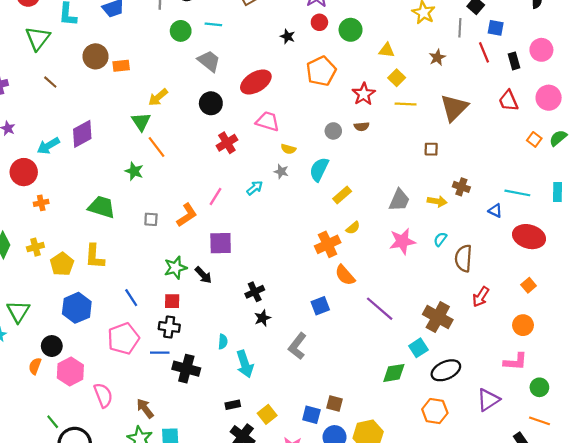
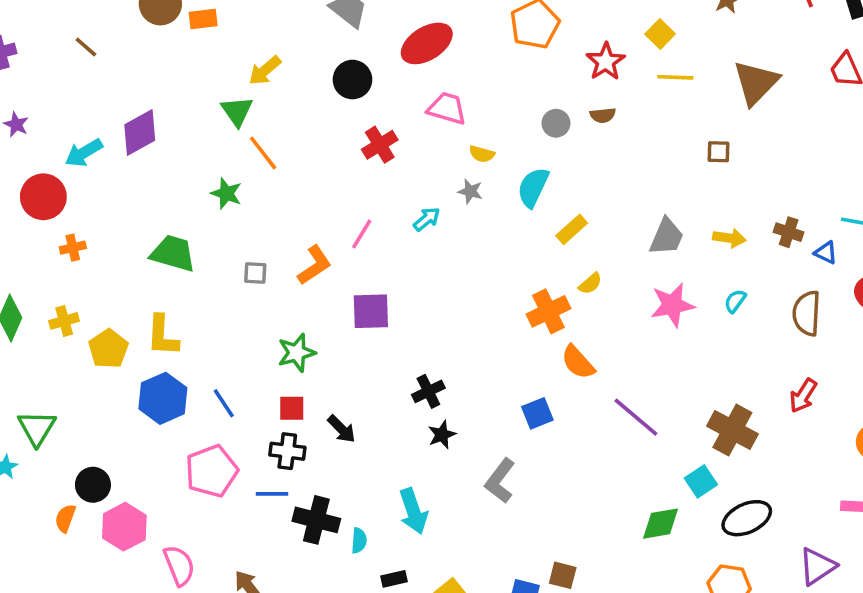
brown cross: (461, 187) -> (789, 232), moved
brown semicircle: (463, 258) -> (807, 313), moved
black arrow: (203, 275) -> (342, 429), moved
blue hexagon: (77, 308) -> (163, 398), moved
cyan semicircle: (223, 342) -> (359, 541), moved

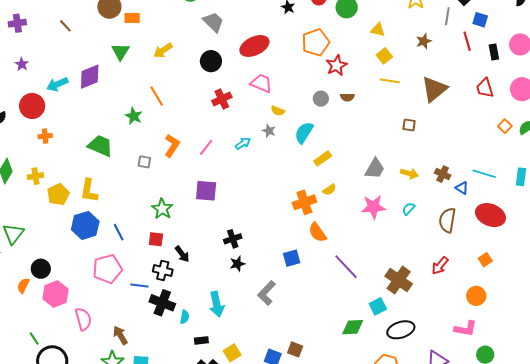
red star: (606, 62) -> (337, 65), moved
green triangle: (237, 111) -> (120, 52), moved
orange L-shape: (315, 265) -> (172, 146), moved, turned -30
green star: (297, 353) -> (162, 209), turned -30
black cross: (287, 451) -> (163, 271), moved

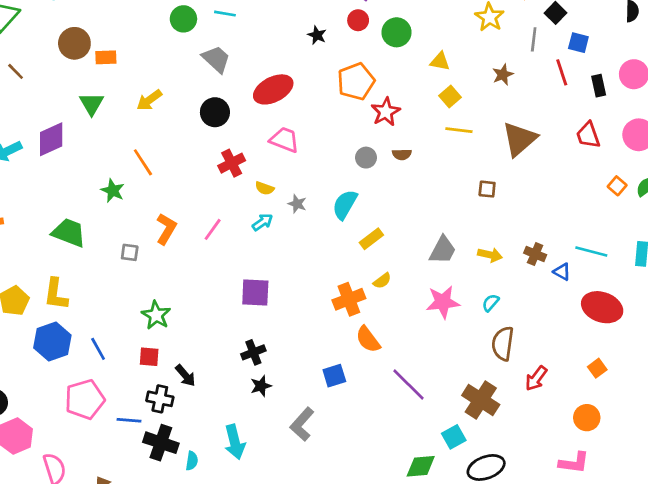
yellow semicircle: (278, 111) -> (265, 188), moved
purple square: (206, 191) -> (255, 292), moved
brown semicircle: (447, 220) -> (503, 344), moved

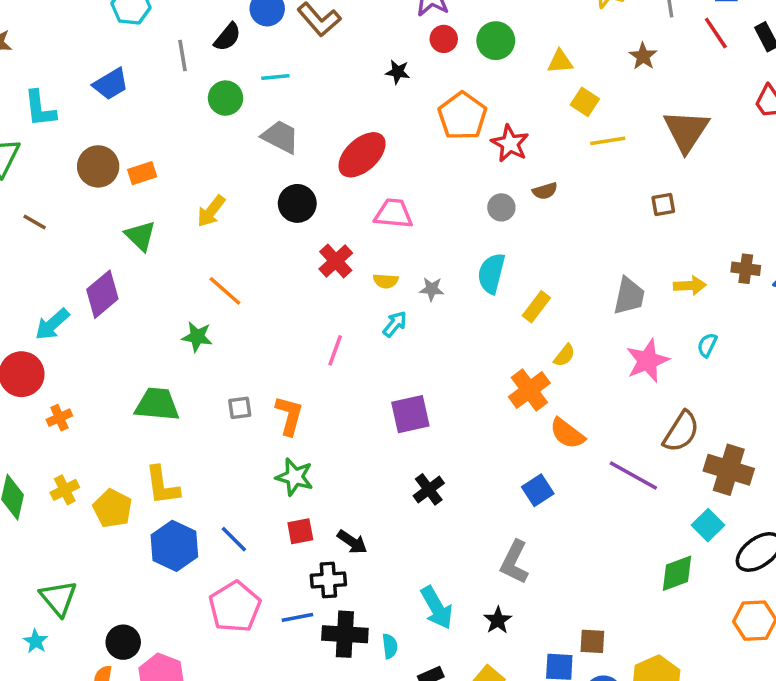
orange L-shape: (166, 229) -> (289, 415), moved
brown semicircle: (503, 344) -> (681, 432), moved, turned -140
black star: (261, 386) -> (498, 620), moved

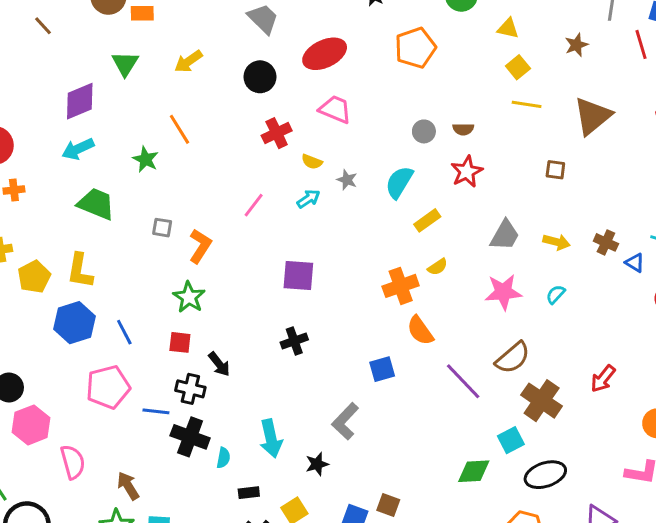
red star: (510, 143) -> (467, 172), moved
cyan arrow: (52, 324) -> (78, 149), moved

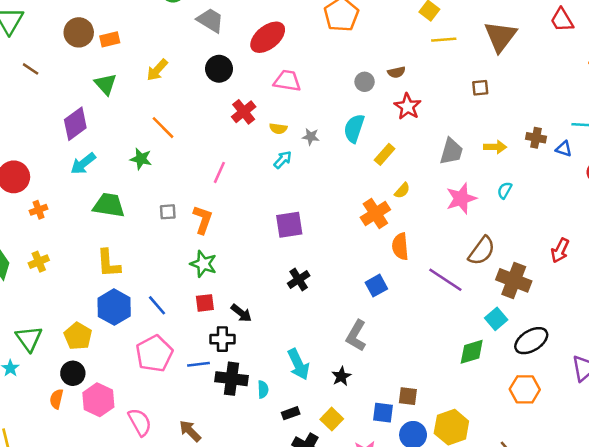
pink line: (254, 205) -> (219, 172), moved
yellow pentagon: (34, 277) -> (78, 336), moved
orange semicircle: (420, 331) -> (400, 246), turned 44

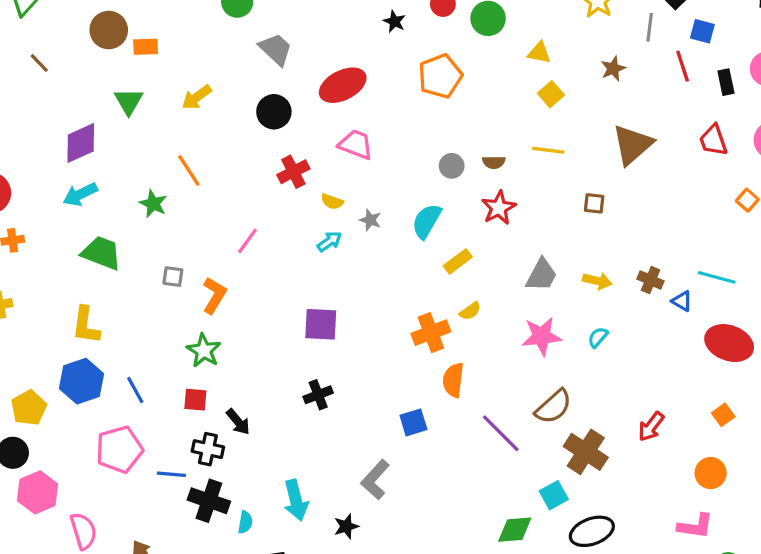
yellow line: (444, 40) -> (548, 150), moved

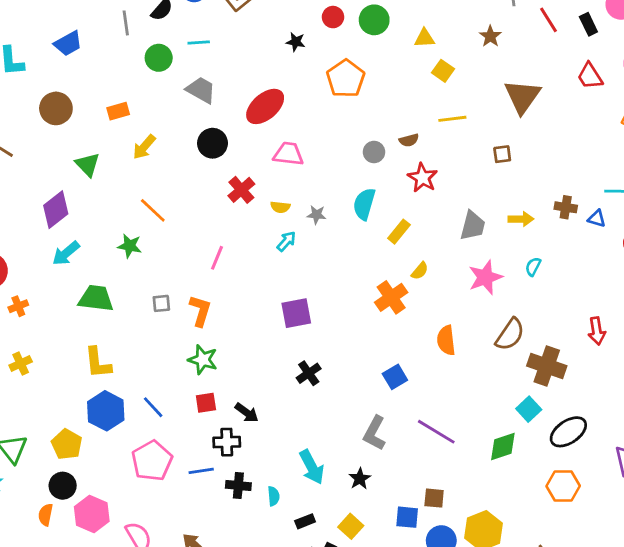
orange rectangle: (146, 47) -> (118, 111), moved
orange semicircle: (453, 380) -> (446, 340), moved
red arrow: (651, 427) -> (597, 331), turned -32
purple line: (501, 433) -> (436, 432), moved
black cross: (209, 501) -> (238, 485), size x0.7

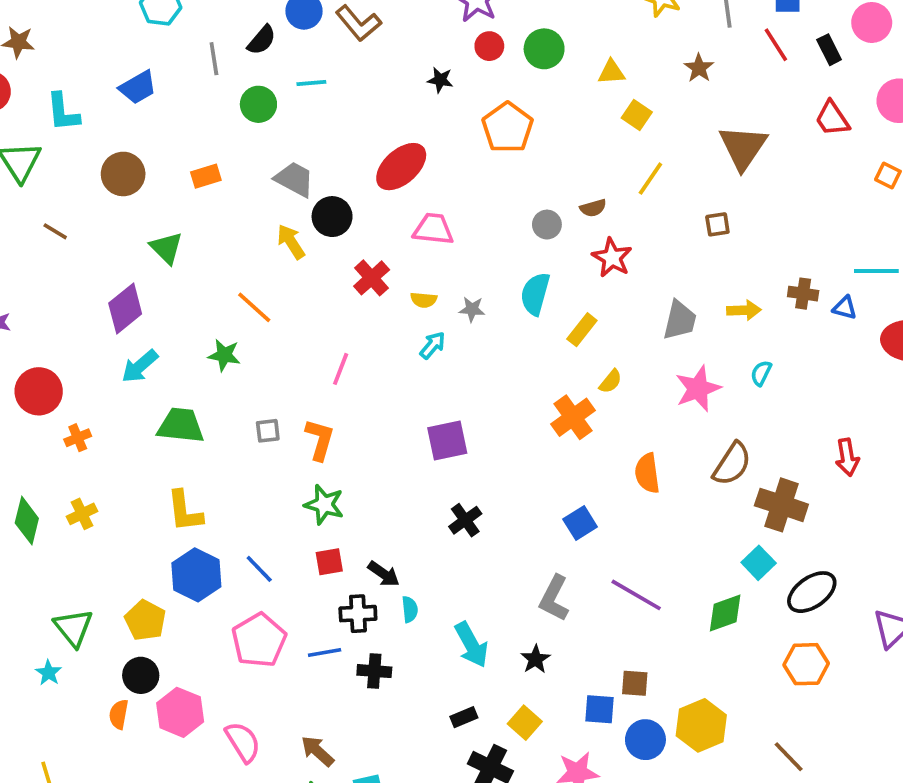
gray trapezoid: (201, 90) -> (294, 179), moved
yellow line: (452, 119) -> (650, 179), turned -48
yellow arrow: (144, 147) -> (291, 242), moved, turned 108
cyan semicircle: (274, 496) -> (410, 609), moved

